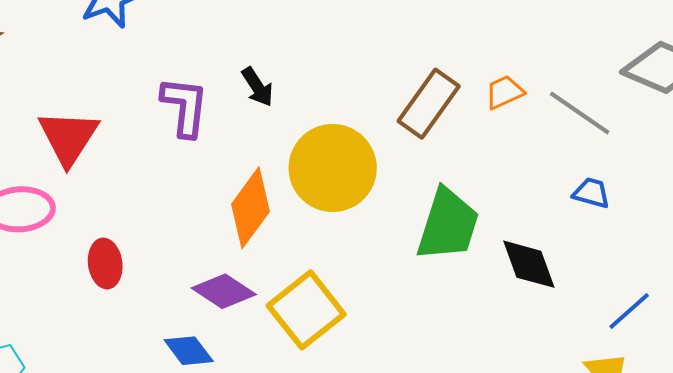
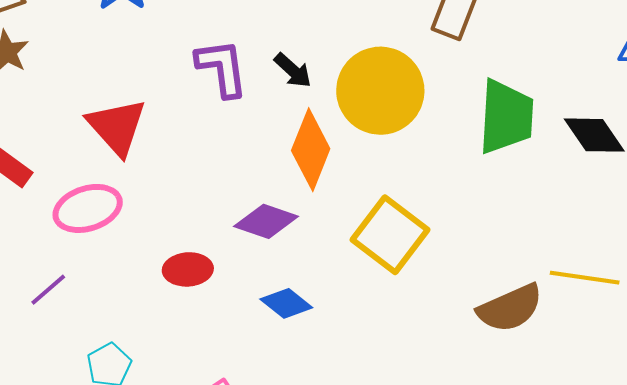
black arrow: (257, 87) -> (293, 70), moved
red ellipse: (105, 263) -> (188, 269), moved, turned -72
purple diamond: (224, 291) -> (266, 221), moved

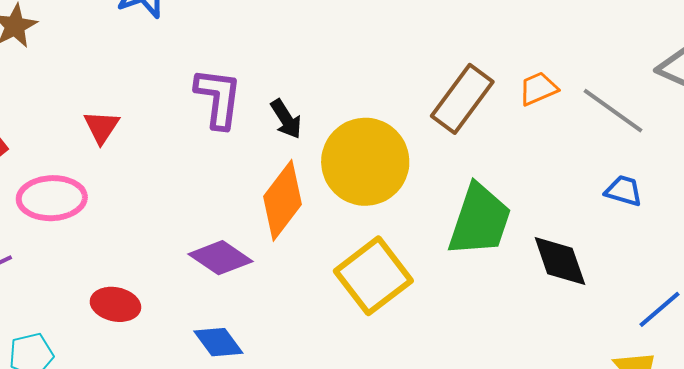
red triangle: (117, 127) -> (102, 127), size x0.6
yellow square: (390, 235) -> (373, 276), moved
red ellipse: (188, 269) -> (115, 304), moved

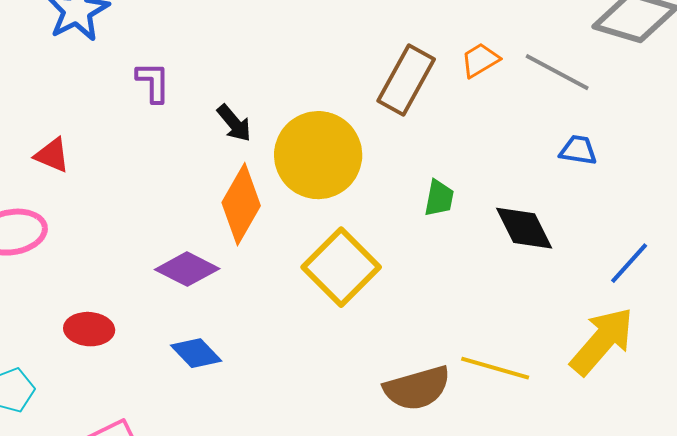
purple L-shape: (218, 98) -> (153, 82), moved, size x0.7
red triangle: (102, 127) -> (52, 155), turned -33
green trapezoid: (480, 220) -> (439, 198), size x0.5

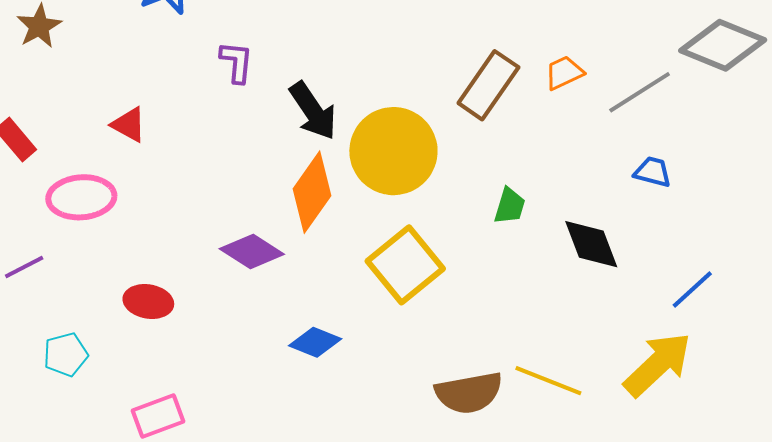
gray line: (557, 72) -> (640, 92), turned -66
black arrow: (234, 123) -> (313, 111), size x1.5
blue diamond: (196, 353) -> (315, 342), moved, turned -30

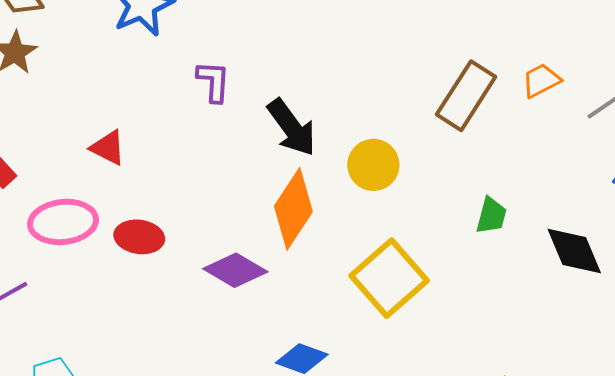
yellow circle: (393, 151) -> (373, 165), size x0.6
red ellipse: (148, 301) -> (139, 237), moved

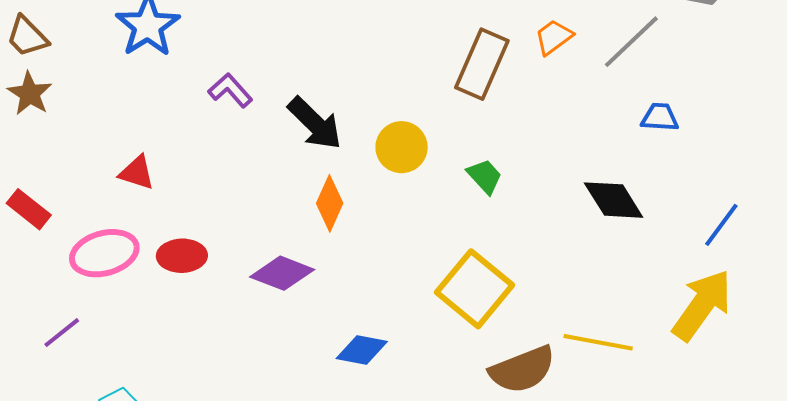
purple L-shape: (213, 81) -> (230, 90), turned -36
orange diamond: (293, 209) -> (330, 203), size x0.7
green trapezoid: (491, 216) -> (485, 176), moved, turned -48
yellow square: (389, 278) -> (474, 289), moved

